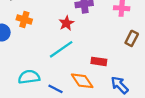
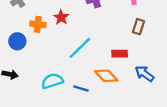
red star: (66, 23) -> (61, 17), moved
brown rectangle: (132, 38) -> (138, 27), moved

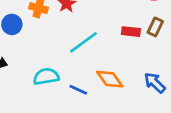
red rectangle: (120, 54) -> (131, 32), moved

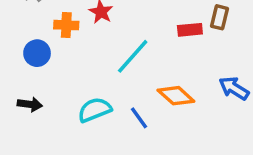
blue line: (78, 90) -> (139, 118), turned 42

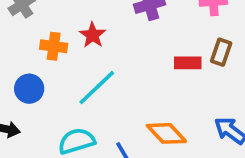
blue circle: (37, 53) -> (29, 89), moved
cyan line: (133, 56) -> (97, 88), moved

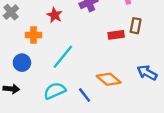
red star: (93, 35) -> (55, 15), moved

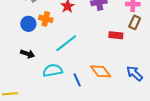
brown rectangle: (136, 26) -> (135, 22), moved
blue circle: (22, 63) -> (28, 24), moved
black arrow: (11, 89) -> (28, 54), moved

